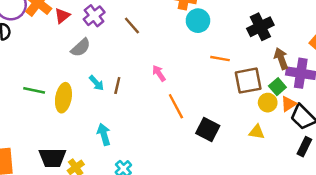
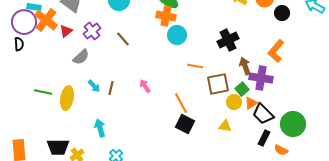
pink arrow: (159, 73) -> (145, 86), moved
orange line: (176, 106) -> (181, 103), moved

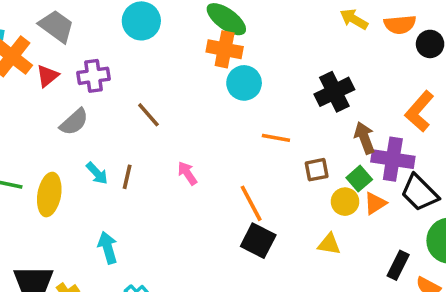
purple cross: (92, 31) -> (94, 76), turned 30
brown line: (123, 39) -> (148, 115), moved
brown square: (218, 84) -> (317, 170), size x0.6
black trapezoid: (263, 114) -> (419, 193), moved

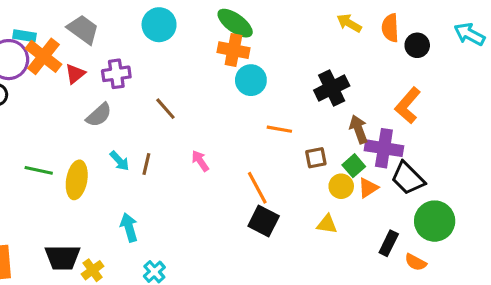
orange semicircle: (400, 24) -> (390, 28), turned 92

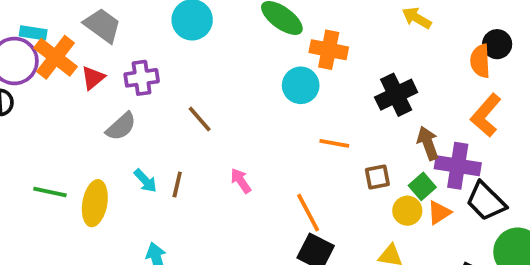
orange semicircle: (390, 28) -> (480, 61), moved
orange cross: (233, 50) -> (329, 50), moved

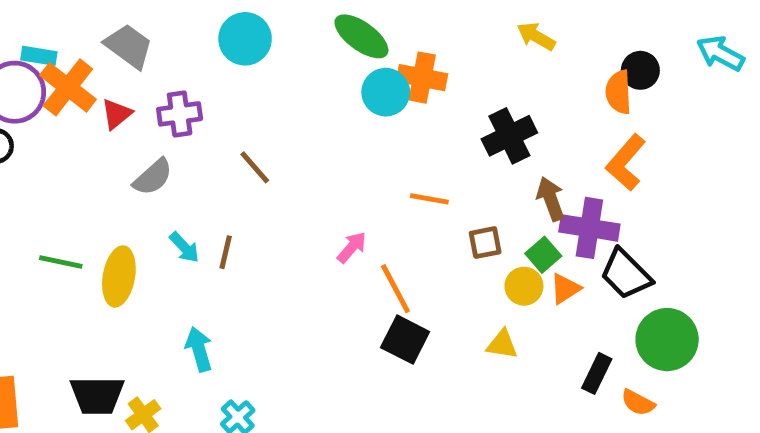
cyan circle: (301, 85) -> (386, 92), moved
pink arrow: (241, 181) -> (352, 247), moved, turned 75

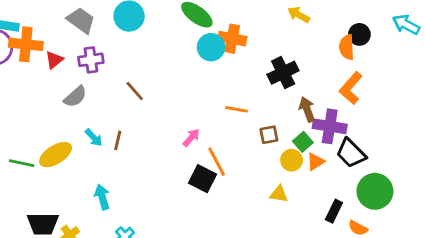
gray trapezoid: (129, 46) -> (81, 20), moved
orange cross: (68, 87) -> (26, 44), turned -32
green line: (61, 262) -> (22, 163), moved
yellow ellipse: (119, 276) -> (56, 155), turned 48
black square: (405, 340) -> (203, 179), moved

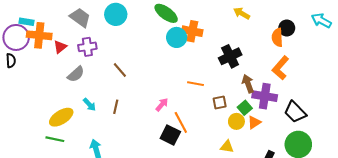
brown line: (118, 140) -> (116, 107), moved
black trapezoid: (351, 153) -> (295, 112), moved
green line: (22, 163) -> (55, 139), moved

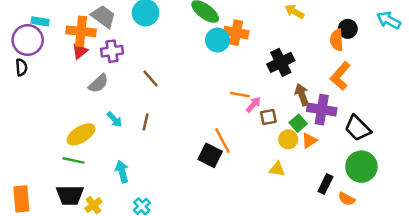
orange cross: (39, 35) -> (81, 31), moved
pink arrow: (162, 105) -> (253, 105), moved

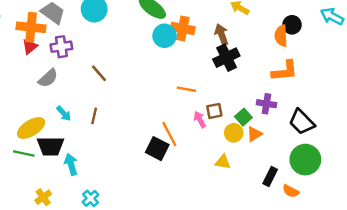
orange L-shape: (340, 76) -> (285, 71), turned -136
brown arrow: (302, 95) -> (222, 35), moved
pink arrow: (253, 105) -> (200, 119), moved, turned -70
purple cross: (322, 110) -> (266, 104), size x0.7
black trapezoid: (70, 195) -> (50, 146), moved

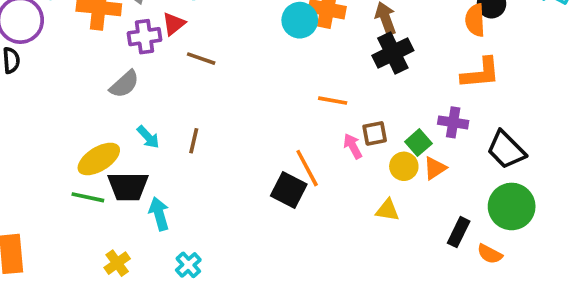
red triangle: (30, 47) -> (174, 24), moved
brown line: (99, 73) -> (201, 59), moved, turned -30

